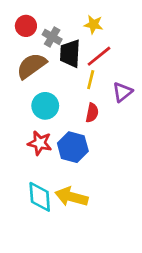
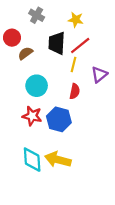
red circle: (26, 26) -> (12, 38), moved
gray cross: (52, 37) -> (37, 15), moved
brown semicircle: (31, 66) -> (25, 53), size x0.6

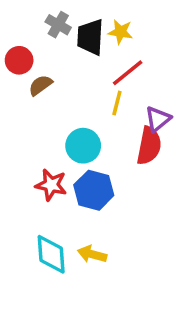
black trapezoid: (57, 43) -> (90, 37), moved
cyan circle: (37, 86) -> (83, 146), moved
red semicircle: (75, 91) -> (149, 146), moved, size x1.5
yellow arrow: (58, 160) -> (92, 254), size x0.7

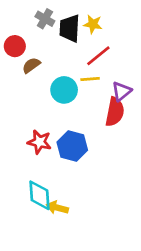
yellow line: (117, 103) -> (90, 79), turned 72
cyan circle: (83, 146) -> (64, 90), moved
yellow arrow: (92, 254) -> (57, 208), moved

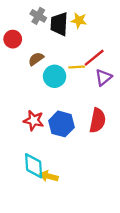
red line: (98, 56) -> (94, 58), moved
brown semicircle: (31, 65) -> (36, 59), moved
red semicircle: (115, 112) -> (98, 120), moved

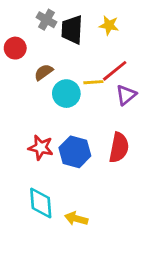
yellow star: (79, 21) -> (109, 25), moved
yellow arrow: (49, 176) -> (76, 219), moved

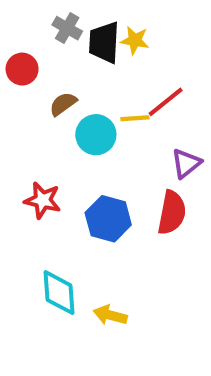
yellow star: (109, 25) -> (135, 40), moved
purple triangle: (126, 95) -> (186, 163), moved
red star: (41, 148) -> (43, 200), moved

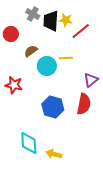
red line: (166, 102) -> (81, 31), moved
red star: (43, 200) -> (14, 85), moved

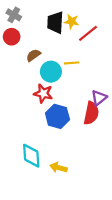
gray cross: (33, 14) -> (14, 15), moved
purple triangle: (91, 80) -> (99, 98), moved
red star: (14, 85) -> (43, 93), moved

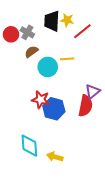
gray cross: (14, 15) -> (27, 32), moved
red star: (43, 93) -> (41, 100), moved

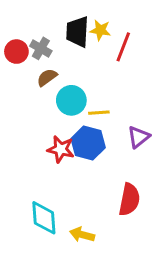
red line: (82, 31) -> (123, 47), turned -30
yellow line: (67, 59) -> (99, 113), moved
red semicircle: (85, 106) -> (129, 199), moved
blue hexagon: (54, 109) -> (88, 143), moved

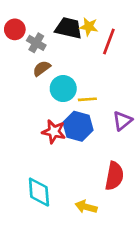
black trapezoid: (77, 32) -> (69, 28), turned 100
red circle: (16, 52) -> (15, 29), moved
yellow arrow: (82, 235) -> (86, 207), moved

